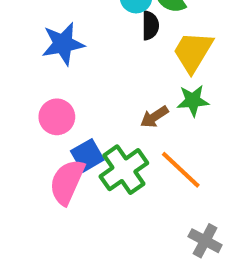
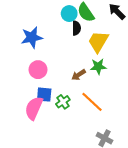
pink circle: (57, 117) -> (38, 70), moved
blue square: (87, 155) -> (44, 95), turned 35
green cross: (124, 170) -> (63, 102), size x0.6

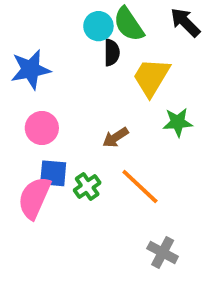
green star: (98, 67) -> (178, 122), moved

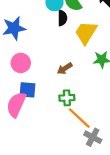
green cross: (87, 186) -> (67, 98), moved, turned 32
orange line: (140, 186) -> (79, 118), moved

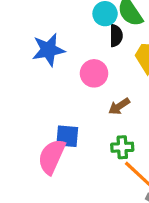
pink circle: (21, 63) -> (94, 73), moved

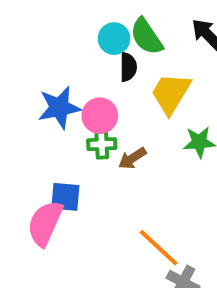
blue star: (48, 50) -> (59, 108), moved
green cross: (122, 147) -> (102, 144), moved

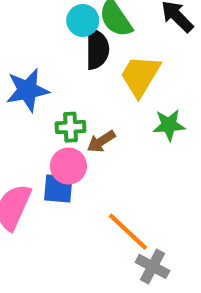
black semicircle: (128, 67) -> (97, 49), size x1.4
pink circle: (100, 116) -> (68, 166), moved
blue square: (65, 197) -> (58, 189), moved

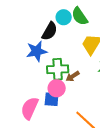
black semicircle: (97, 49) -> (50, 31), moved, turned 30
green cross: (70, 127) -> (58, 69), size x1.5

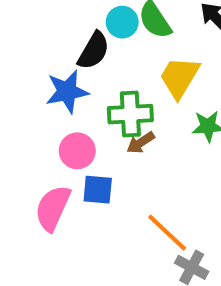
green cross: (58, 69) -> (130, 114), moved
pink circle: (57, 88) -> (77, 151), moved

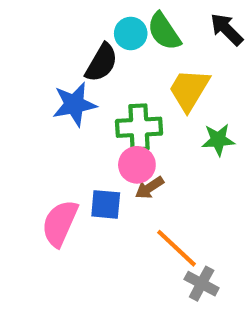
brown arrow: (141, 143) -> (149, 188), moved
pink circle: (77, 151) -> (137, 165), moved

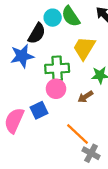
brown arrow: (149, 188) -> (85, 97), moved
blue square: (106, 204) -> (39, 110), turned -30

